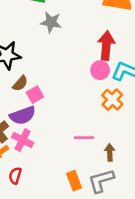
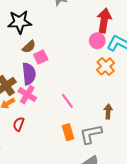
purple semicircle: (23, 115) -> (29, 74), turned -80
pink line: (84, 138) -> (67, 101), moved, turned 49
brown arrow: (110, 152) -> (108, 111), moved

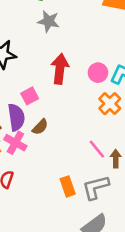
red arrow: (104, 20) -> (60, 69), moved
brown semicircle: (29, 47) -> (40, 127), moved
pink line: (67, 101) -> (97, 149), moved

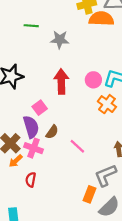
gray star: (49, 21) -> (60, 40), moved
pink line: (97, 149) -> (77, 146), moved
orange rectangle: (68, 186) -> (89, 194), moved, turned 49

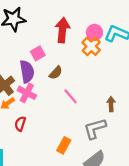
orange cross: (107, 104) -> (91, 46), moved
brown semicircle: (52, 132) -> (56, 73), moved
orange rectangle: (89, 194) -> (64, 145), moved

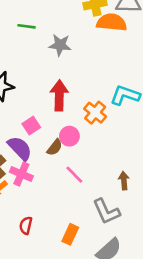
pink circle: (94, 32) -> (69, 136), moved
purple semicircle: (27, 71) -> (20, 148), turned -30
red semicircle: (20, 124) -> (26, 225), moved
gray L-shape: (95, 129) -> (106, 211), turned -95

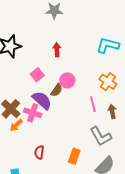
red arrow: (59, 95) -> (57, 50), size x0.6
orange cross: (95, 113) -> (108, 82), moved
purple semicircle: (20, 148) -> (42, 100), moved
pink line: (74, 175) -> (93, 104), moved, turned 35

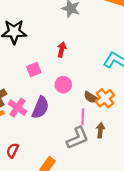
brown semicircle: (57, 90) -> (91, 97), moved, turned 72
purple semicircle: (42, 100) -> (40, 108), moved, turned 55
gray L-shape: (101, 136) -> (77, 138), moved, turned -100

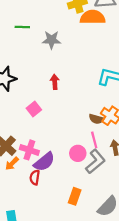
pink circle: (63, 85) -> (78, 153), moved
purple semicircle: (40, 108) -> (44, 162), moved, turned 45
red semicircle: (12, 151) -> (35, 177), moved

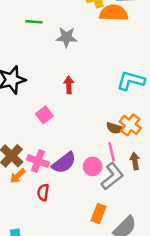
purple semicircle: (44, 162) -> (64, 163), moved
orange rectangle: (75, 196) -> (99, 214), moved

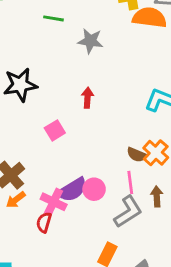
pink cross: (38, 161) -> (54, 202), moved
pink circle: (93, 166) -> (94, 189), moved

